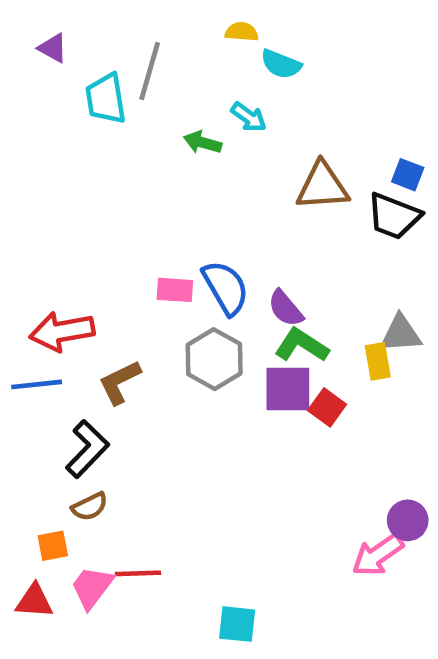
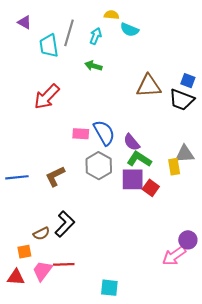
cyan arrow: (249, 117) -> (96, 36), moved, turned -105
red arrow: (62, 331) -> (47, 97), moved, turned -36
black L-shape: (87, 449) -> (65, 224), moved

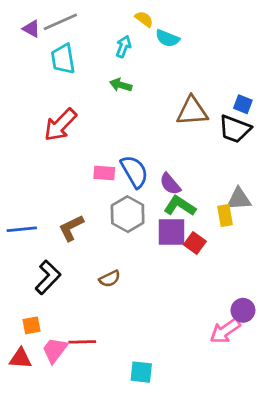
yellow semicircle: (111, 15) -> (144, 19), turned 32
gray line: (69, 33) -> (60, 22), moved, turned 50
black L-shape: (65, 224) -> (48, 277), moved
brown semicircle: (41, 234) -> (110, 279), moved

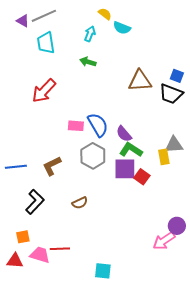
pink trapezoid: (55, 350) -> (40, 255), turned 70

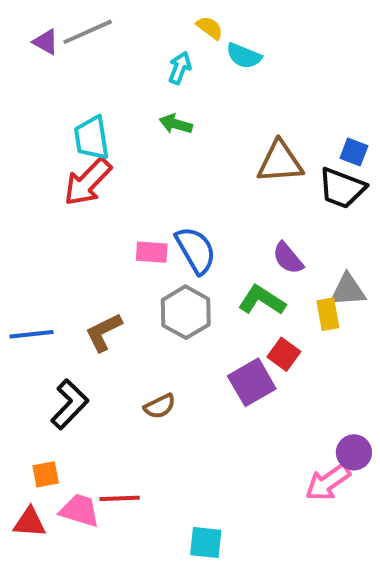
cyan trapezoid: (46, 43) -> (92, 138), moved
purple semicircle: (124, 134) -> (288, 258), moved
purple square: (125, 169) -> (252, 382), moved, turned -30

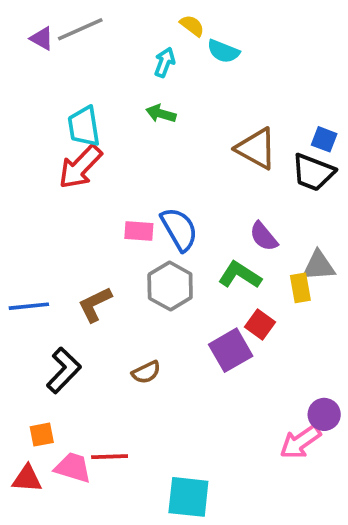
brown triangle: (280, 162) -> (256, 148), turned 33
cyan square: (206, 542) -> (188, 497), size x1.4

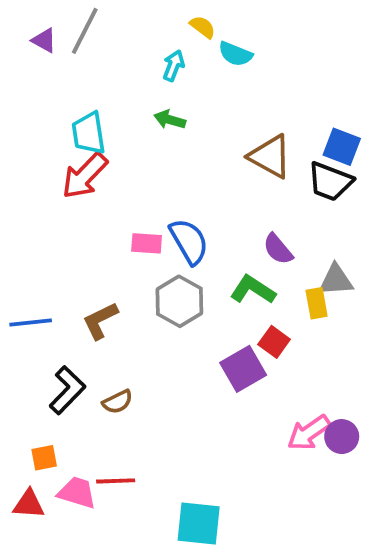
gray line: (80, 29) -> (85, 31), turned -39
blue square: (324, 139) -> (342, 147), size x1.4
brown semicircle: (146, 372) -> (118, 402), moved
pink arrow: (300, 442) -> (309, 433), moved

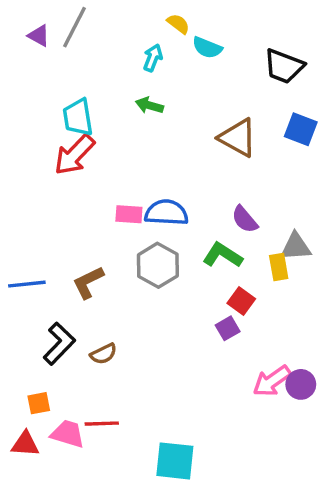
black trapezoid: (330, 181) -> (284, 66), moved
blue semicircle: (189, 241) -> (166, 213), turned -57
purple square: (243, 369) -> (228, 328), moved, size x0.6

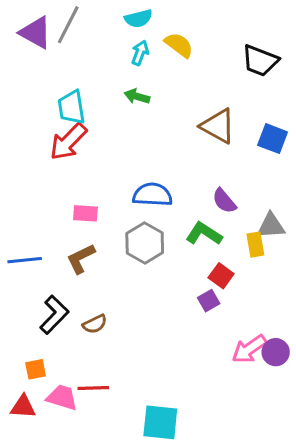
yellow semicircle: (178, 24) -> (179, 45), moved, size x1.4
purple triangle: (39, 36) -> (36, 33), size x1.6
cyan semicircle: (207, 48) -> (138, 18), moved, turned -36
blue square: (301, 129) -> (273, 139), moved
pink rectangle: (129, 214) -> (85, 213), moved

